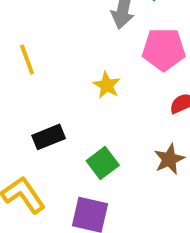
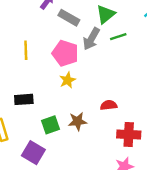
pink pentagon: (164, 49) -> (65, 53), moved
brown star: (169, 159) -> (77, 121), moved

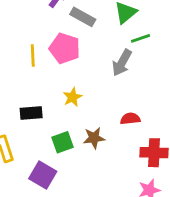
gray arrow: (91, 39) -> (122, 63), moved
pink pentagon: (65, 53) -> (65, 48), moved
yellow star: (68, 80) -> (72, 97), moved

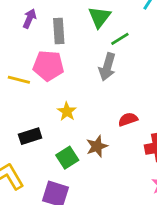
gray rectangle: (83, 17) -> (59, 31), turned 70
yellow line: (33, 55) -> (19, 80), turned -60

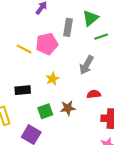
gray rectangle: (59, 31) -> (68, 27), moved
pink pentagon: (48, 66) -> (47, 44), turned -30
gray arrow: (107, 67) -> (86, 65), moved

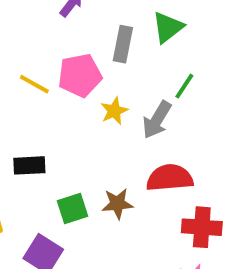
green line: (101, 37) -> (184, 86), moved, turned -40
yellow star: (52, 79) -> (114, 111), moved
red semicircle: (94, 94) -> (170, 178), size x1.6

